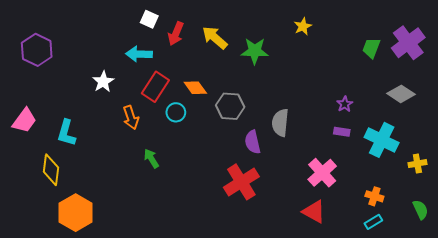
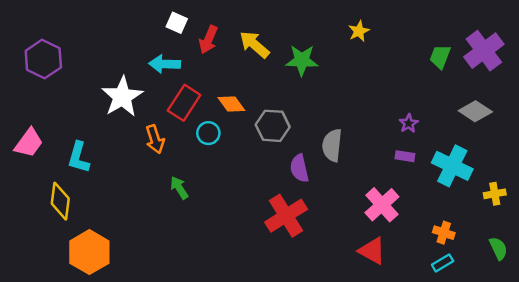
white star: (103, 82) -> (122, 97), size x1.6

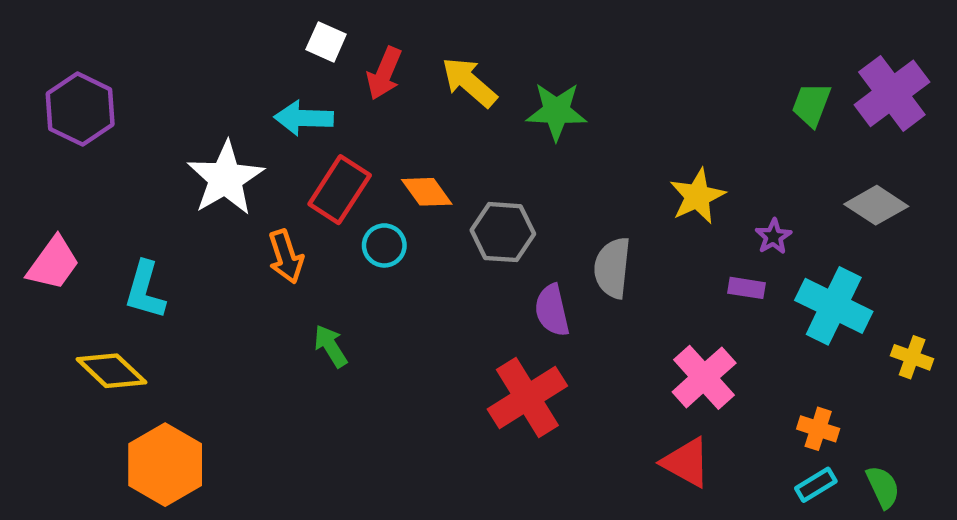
yellow star: (359, 31) -> (697, 196), moved, size x1.4
purple star: (409, 123) -> (773, 237), moved
yellow cross: (495, 194) -> (912, 357), turned 30
yellow diamond: (60, 201) -> (111, 371), turned -54
green semicircle: (498, 248) -> (883, 487), moved

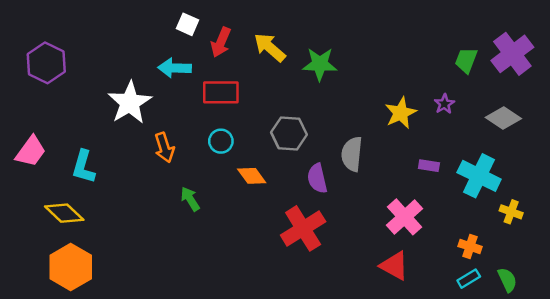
red rectangle: (340, 190) -> (221, 92), moved, turned 57
orange diamond: (427, 192) -> (252, 176), moved
purple star: (773, 237) -> (444, 104), moved
yellow cross: (912, 357) -> (511, 212), moved
orange hexagon: (165, 465) -> (71, 267), moved

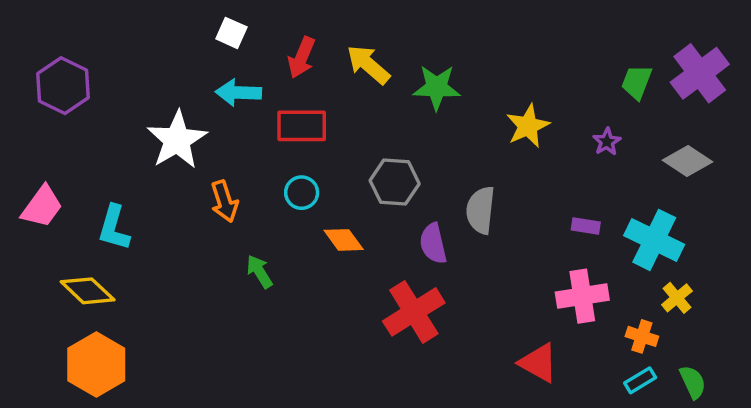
white square: (187, 24) -> (231, 33), moved
yellow star: (401, 113) -> (528, 126), moved
yellow cross: (511, 212) -> (677, 298), moved, turned 30
pink cross: (405, 217) -> (582, 296), moved, turned 33

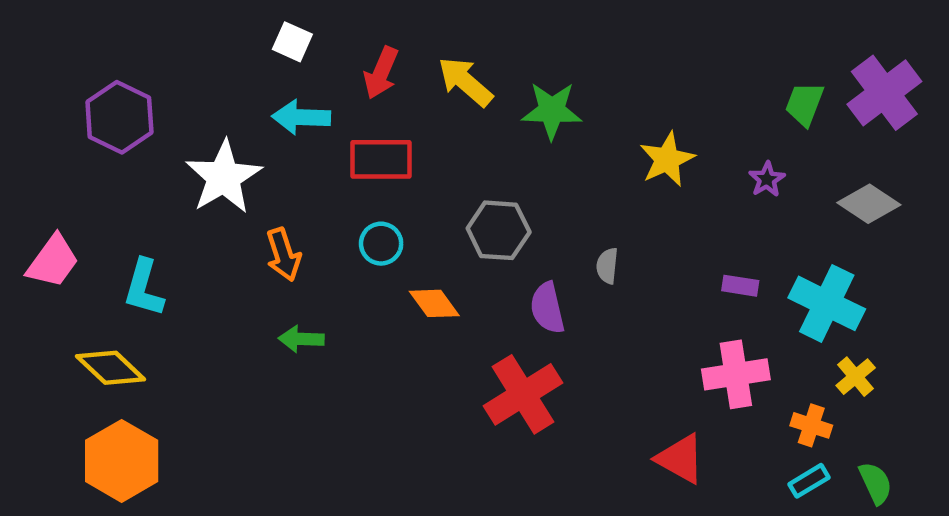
purple hexagon: (63, 86) -> (119, 117), moved
gray semicircle: (481, 210) -> (607, 266), size x0.6
green arrow: (259, 272) -> (301, 339), moved, turned -56

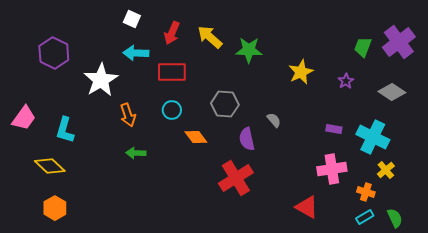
gray semicircle: (607, 266) -> (274, 120), turned 133
orange hexagon: (122, 461) -> (55, 208), size x0.7

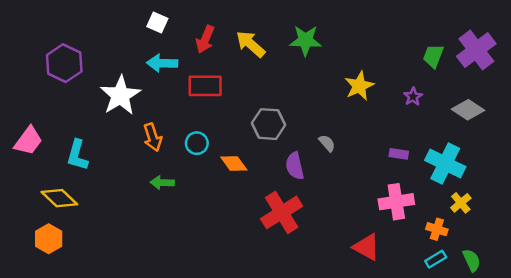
green star: (249, 50) -> (306, 40), moved
cyan circle: (172, 110) -> (197, 143), moved
orange hexagon: (55, 208) -> (49, 239), moved

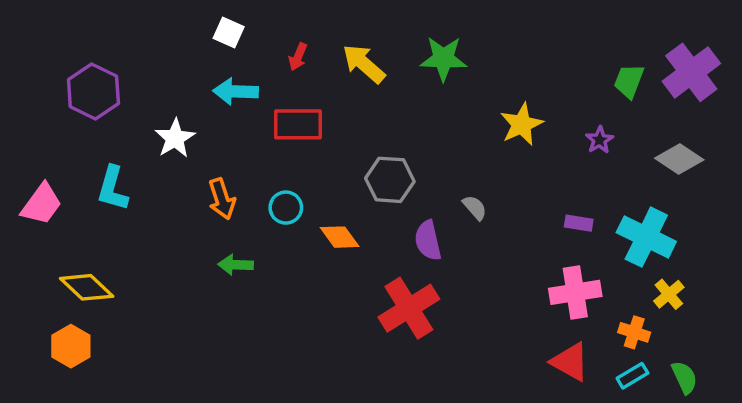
red arrow: (205, 39) -> (298, 57), size x0.7
white star: (120, 95) -> (175, 138), size x0.7
cyan L-shape: (77, 155) -> (113, 189), moved
red triangle: (366, 247) -> (570, 362), moved

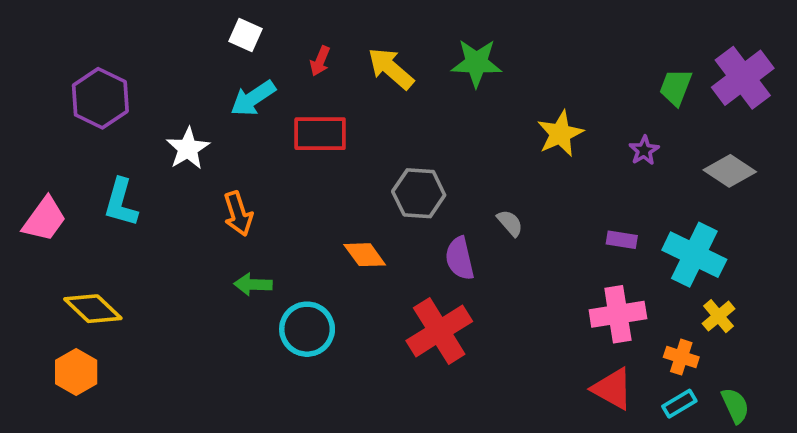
cyan arrow: (236, 91) -> (253, 98), turned -36
cyan circle: (286, 208) -> (307, 329), moved, size x1.5

